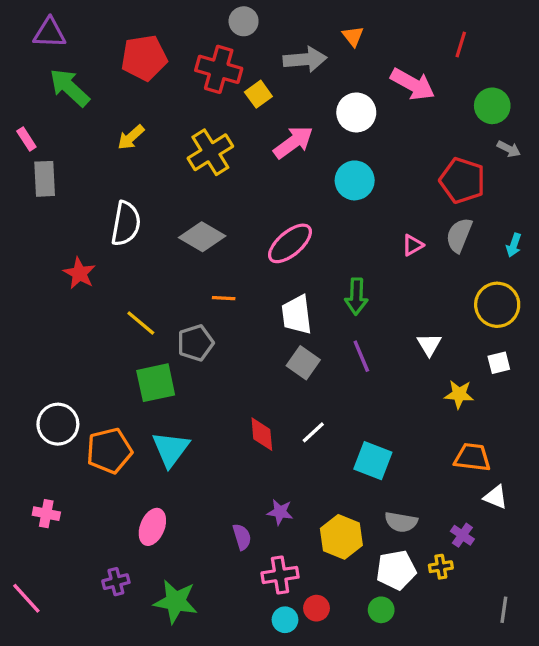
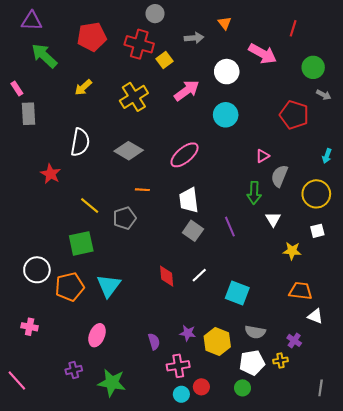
gray arrow: (305, 59) -> (194, 38), size x0.7
gray semicircle: (459, 235) -> (279, 176), moved
green arrow: (356, 296) -> (254, 193), moved
green square: (156, 383) -> (81, 243), moved
purple star: (280, 512) -> (188, 333), moved

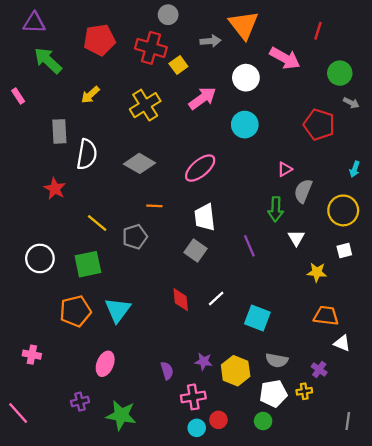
orange triangle: (225, 23) -> (244, 25), size x2.0
gray rectangle: (28, 114) -> (59, 131), moved
gray square: (193, 231) -> (196, 250), moved
white circle: (37, 270) -> (40, 258), moved

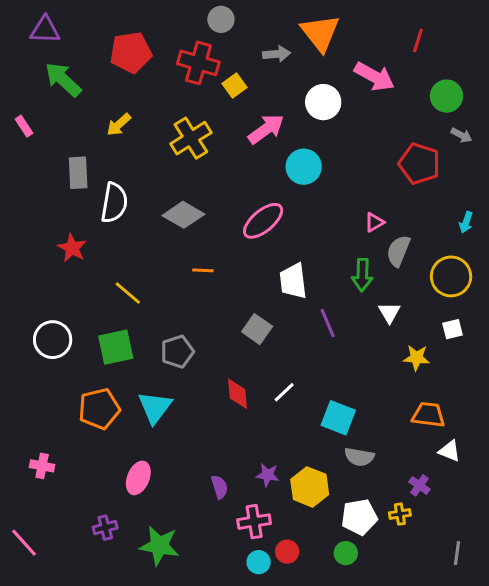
cyan circle: (245, 125) -> (304, 167), moved
white trapezoid: (205, 217) -> (293, 281), moved
gray pentagon: (135, 237) -> (177, 352), moved
gray semicircle: (277, 360) -> (359, 457), moved

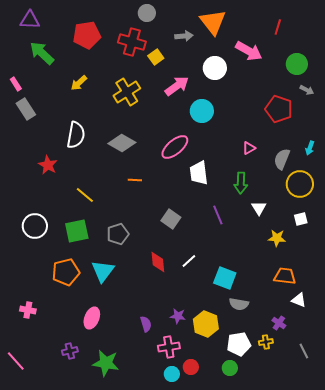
gray rectangle: (78, 173) -> (26, 109), moved, turned -30
gray semicircle: (398, 251) -> (282, 159), moved
white trapezoid: (293, 281) -> (199, 173), moved
gray line: (457, 553) -> (304, 351), moved, turned -35

